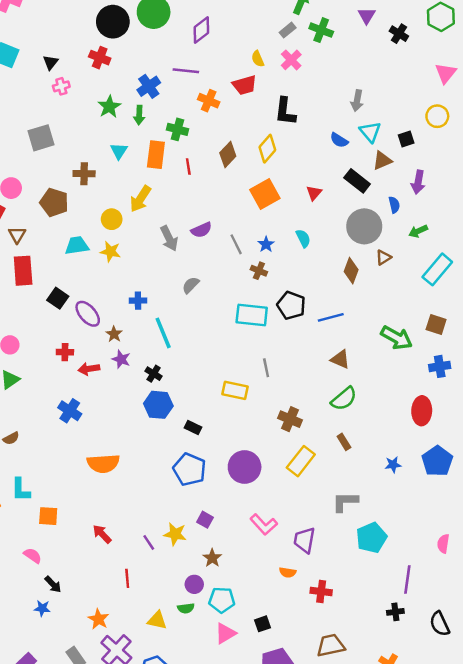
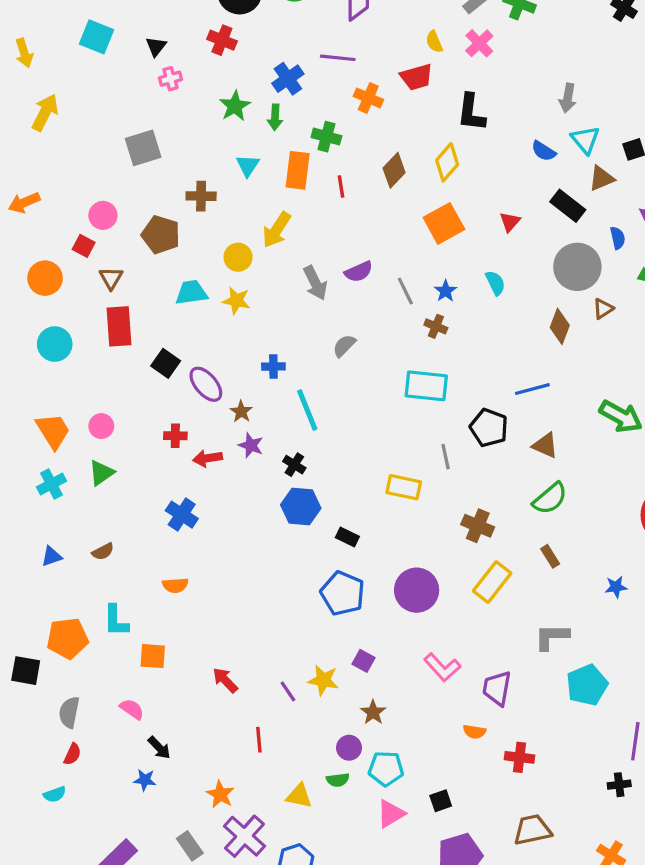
black pentagon: (291, 305) -> (489, 428), moved
orange semicircle: (103, 463) -> (175, 585), moved, size x0.6

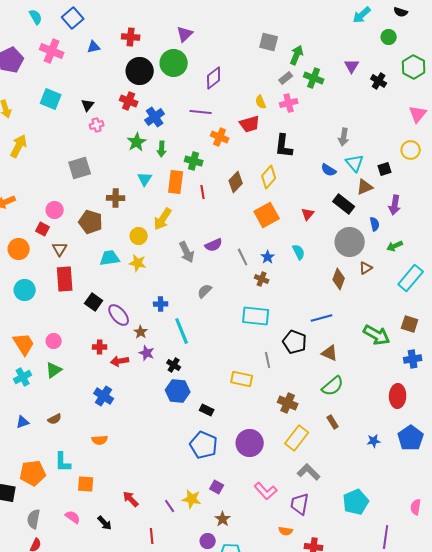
pink cross: (479, 43) -> (289, 103), turned 30
blue cross: (288, 79) -> (155, 117), moved
gray L-shape: (552, 637) -> (309, 472), moved, turned 45
black arrow: (159, 748) -> (105, 523), moved

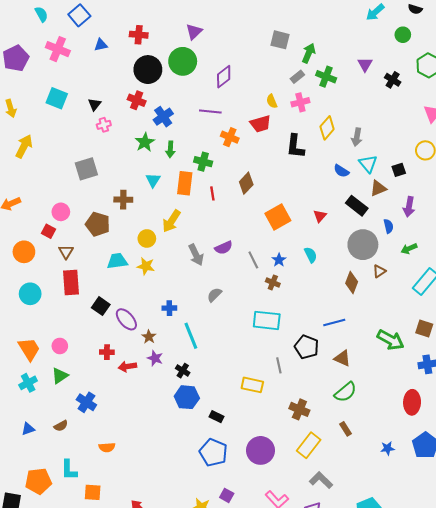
yellow diamond: (269, 177) -> (327, 128), moved
blue cross: (104, 396) -> (86, 402), moved

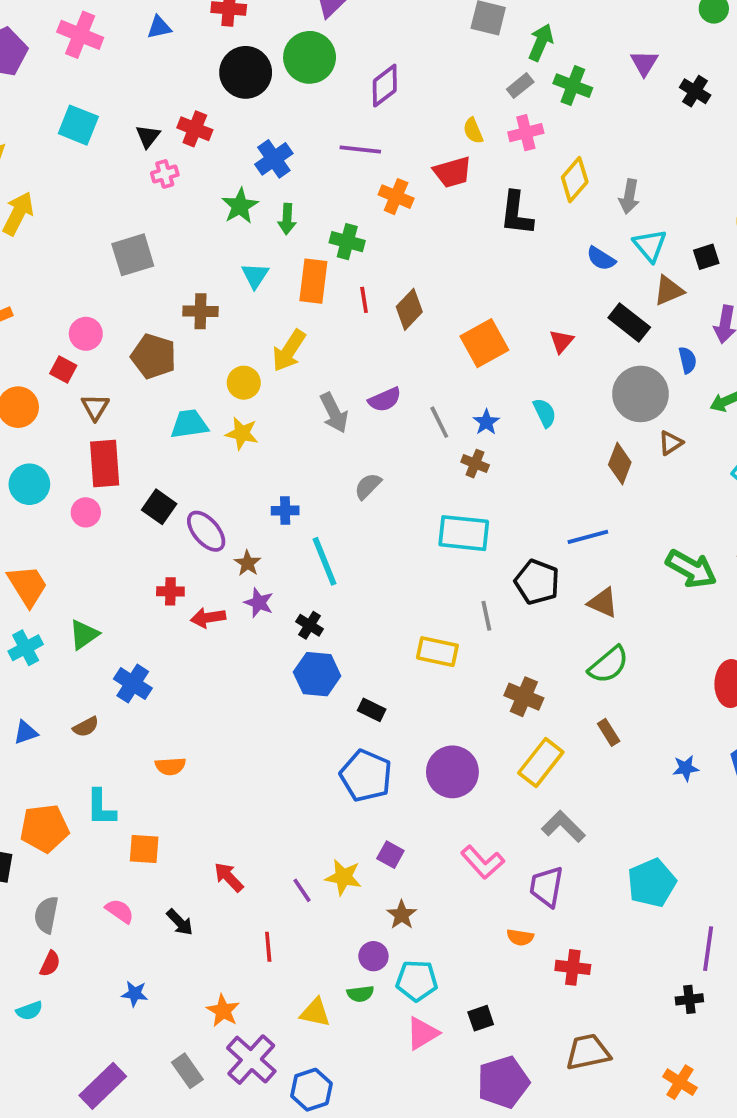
red cross: (137, 100) -> (195, 129), moved
brown diamond: (246, 183) -> (409, 309), moved
pink circle: (60, 346) -> (86, 512), moved

